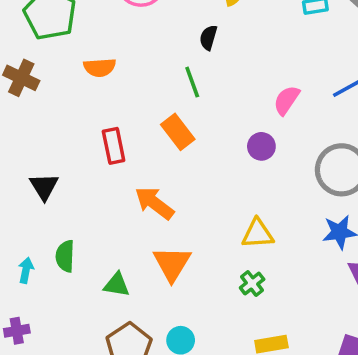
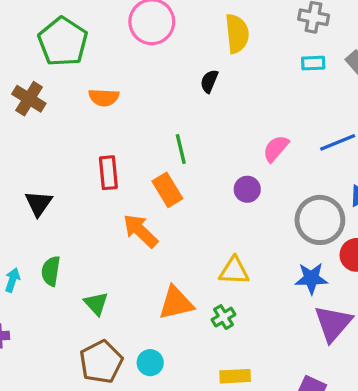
green line: (192, 82) -> (181, 149), moved
orange rectangle: (178, 132) -> (167, 190), moved
orange triangle: (172, 264) -> (176, 303), moved, turned 39
green triangle: (117, 285) -> (96, 304), turned 32

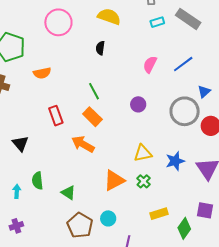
yellow semicircle: (237, 34) -> (109, 17), turned -50
pink semicircle: (276, 149) -> (150, 64), moved
blue star: (311, 278) -> (175, 161), moved

